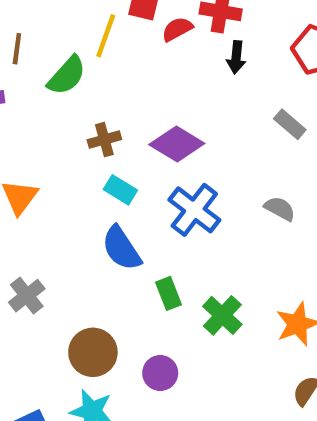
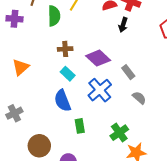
black arrow: (236, 57) -> (123, 25), moved
green semicircle: (67, 76) -> (54, 16), turned -54
gray rectangle: (290, 124) -> (128, 72), moved
green cross: (222, 315) -> (119, 133), moved

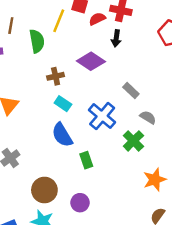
purple diamond: (98, 58) -> (91, 61), moved
green cross: (119, 133) -> (133, 141), moved

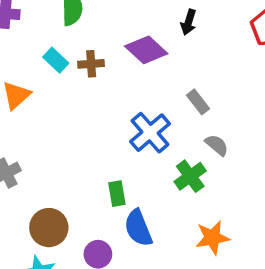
cyan rectangle: (63, 104) -> (56, 60), moved
blue semicircle: (62, 135) -> (138, 228), moved

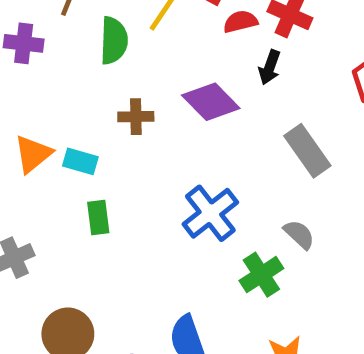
cyan rectangle: (56, 60) -> (80, 161), moved, turned -30
gray rectangle: (198, 102) -> (307, 151), moved, size x1.5
green rectangle: (117, 194) -> (98, 217), moved

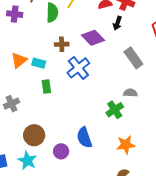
blue cross: (210, 213) -> (78, 68), moved
gray semicircle: (299, 234) -> (130, 93), turned -40

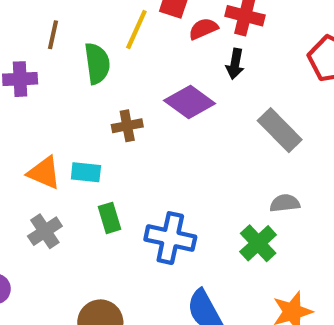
orange triangle: (19, 60) -> (44, 173), turned -48
blue cross: (78, 68) -> (170, 238), moved, turned -30
gray cross: (11, 104) -> (45, 231), moved

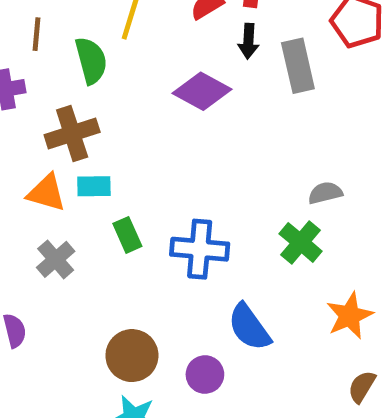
brown cross: (127, 126) -> (72, 133), moved, size x1.5
gray rectangle: (280, 130) -> (298, 66), moved, turned 39

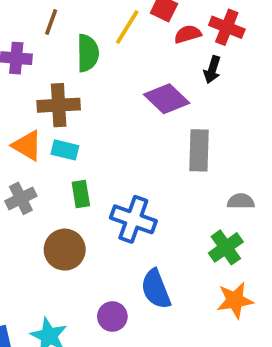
gray rectangle: (298, 66) -> (199, 150), moved
green cross: (301, 242) -> (226, 247), moved
brown circle: (132, 356) -> (65, 250), moved

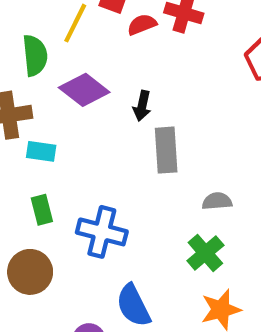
black arrow: (212, 70) -> (142, 106), moved
purple diamond: (167, 99) -> (84, 90), moved
cyan rectangle: (65, 150) -> (41, 151), moved

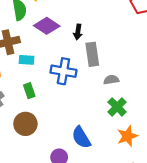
gray semicircle: (217, 201) -> (111, 80), moved
blue cross: (102, 232) -> (63, 71), moved

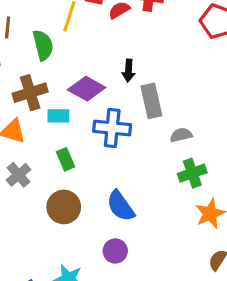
purple diamond: (47, 26) -> (87, 89), moved
green cross: (117, 107) -> (192, 173), turned 30
blue semicircle: (81, 137) -> (121, 206), moved

